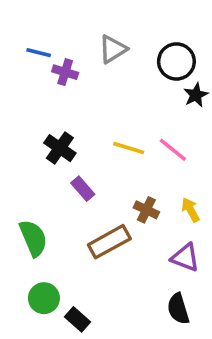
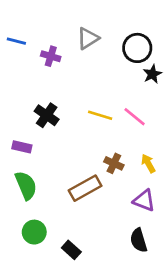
blue line: (39, 53) -> (16, 41), moved
purple rectangle: (83, 189) -> (22, 147), moved, turned -36
black rectangle: (77, 319) -> (71, 250), moved

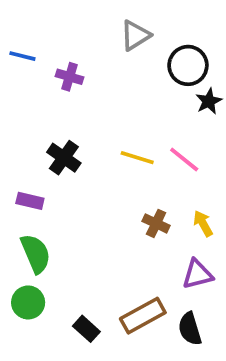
gray triangle: (88, 38) -> (135, 35), moved
brown rectangle: (85, 188) -> (143, 316), moved
purple triangle: (144, 200) -> (197, 274), turned -35
green circle: (34, 232) -> (28, 302), moved
black rectangle: (71, 250) -> (86, 329), moved

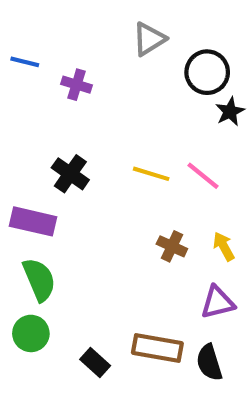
purple rectangle: (30, 201) -> (33, 221), size x1.5
brown rectangle: (143, 316) -> (157, 348), turned 39

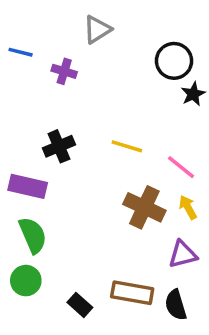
gray triangle: (149, 39) -> (97, 29), moved
black cross: (70, 174) -> (59, 146), turned 32
pink line: (203, 176) -> (181, 167), moved
brown cross: (172, 246) -> (144, 207), size x1.6

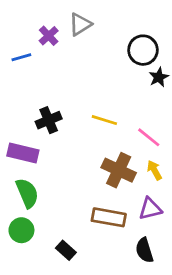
blue line: (21, 52) -> (21, 57), moved, turned -30
purple cross: (64, 71) -> (49, 36), moved, turned 30
brown rectangle: (132, 293) -> (109, 217), moved

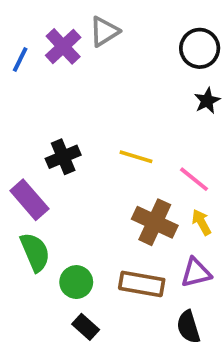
purple cross: (49, 36) -> (63, 46), size x1.4
black circle: (143, 50) -> (200, 48), moved
blue line: (21, 57) -> (20, 60), moved, turned -48
purple rectangle: (23, 153) -> (29, 200), turned 36
green circle: (21, 230) -> (76, 282), moved

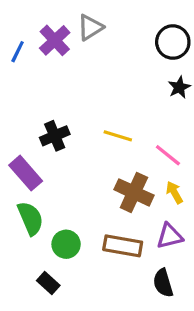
black rectangle: (86, 327) -> (48, 283), moved

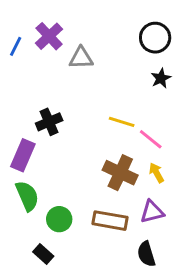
gray triangle: (90, 27) -> (81, 58), moved, turned 30
yellow line: (118, 136) -> (122, 122), moved
purple rectangle: (26, 173) -> (23, 155), turned 64

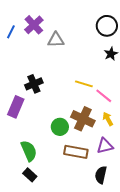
green semicircle: (27, 196) -> (29, 151), moved
green circle: (59, 219) -> (60, 127), moved
black semicircle: (146, 254) -> (101, 175), turned 30

